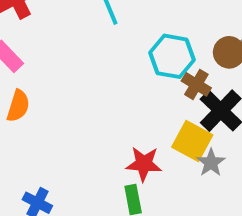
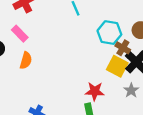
yellow square: (192, 141) -> (117, 66), moved

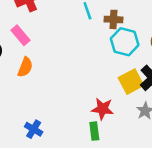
brown cross: (123, 48) -> (113, 19), moved, turned -32
yellow square: (117, 66) -> (131, 82), turned 30

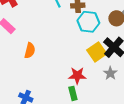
orange semicircle: (25, 67) -> (30, 51), moved

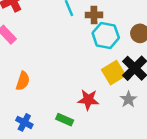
orange semicircle: (30, 51) -> (23, 81), moved
green rectangle: (73, 93) -> (65, 120), moved, turned -56

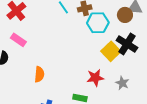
gray star: (128, 99) -> (122, 83), moved

